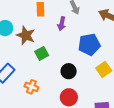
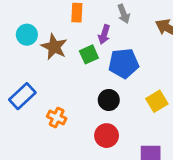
blue pentagon: (89, 44) -> (124, 63), moved
green square: (42, 53) -> (89, 54), moved

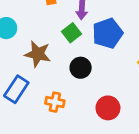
brown star: (54, 47) -> (38, 54), moved
black circle: (109, 100) -> (81, 68), moved

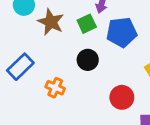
brown star: (38, 54) -> (51, 22), moved
red circle: (108, 108) -> (122, 97), moved

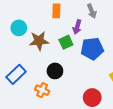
brown star: (51, 22) -> (39, 41), turned -30
black circle: (88, 60) -> (55, 71), moved

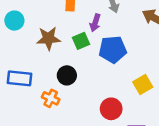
cyan circle: (19, 28) -> (14, 21), moved
blue rectangle: (16, 74) -> (20, 78), turned 48

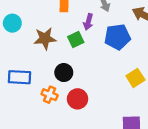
blue pentagon: (113, 49) -> (117, 37), moved
red circle: (111, 109) -> (78, 99), moved

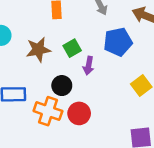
purple arrow: (88, 22) -> (89, 66), moved
orange cross: (50, 95) -> (48, 111), size x1.5

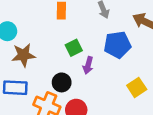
brown star: (38, 50) -> (23, 55), moved

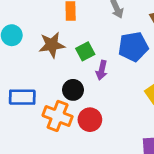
brown star: (23, 55) -> (52, 45), moved

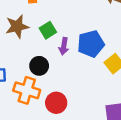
blue pentagon: (133, 47) -> (91, 44), moved
red circle: (90, 120) -> (56, 103), moved

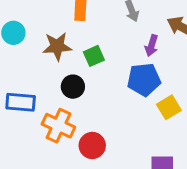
purple arrow: (64, 46) -> (152, 46), moved
black circle: (39, 66) -> (73, 87), moved

